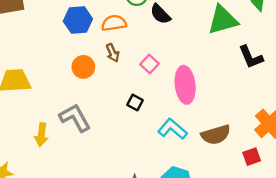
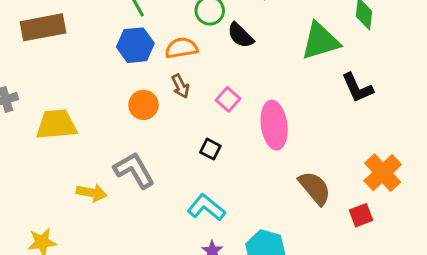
cyan L-shape: (172, 129) -> (206, 207), moved
yellow arrow: (41, 135) -> (92, 193), turned -85
brown semicircle: (216, 135) -> (315, 188), turned -112

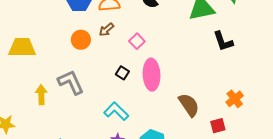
brown arrow: (180, 86) -> (106, 30), turned 70
pink ellipse: (274, 125) -> (152, 75), moved
orange cross: (383, 173) -> (235, 99), size x0.7
yellow arrow: (92, 193) -> (41, 95), turned -108

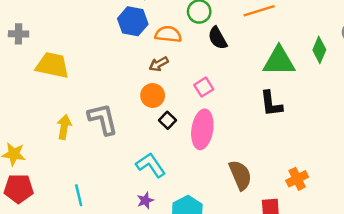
orange circle: (81, 40) -> (153, 96), moved
pink square: (137, 41) -> (204, 87), moved
black L-shape: (223, 41) -> (271, 104), moved

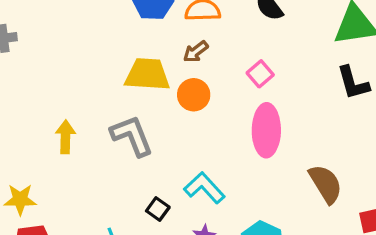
yellow trapezoid: (52, 65) -> (147, 74), moved
black square: (168, 120) -> (158, 209), moved
yellow arrow: (64, 127) -> (66, 137), moved

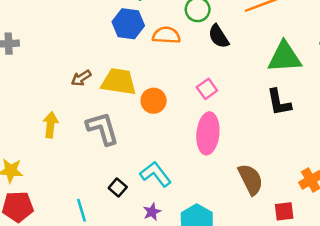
brown arrow: (196, 52) -> (81, 78), moved

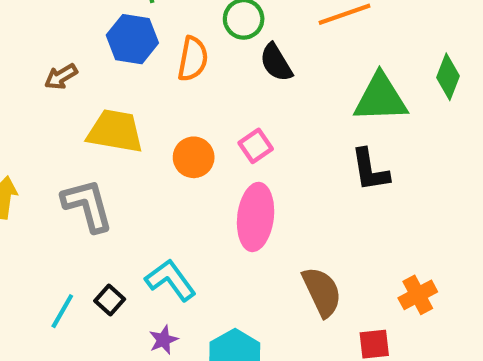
orange semicircle: (166, 35) -> (193, 59), turned 96
brown arrow: (81, 78) -> (61, 77), moved
orange circle: (154, 101) -> (194, 157), moved
cyan line: (82, 210) -> (62, 311), moved, turned 45

